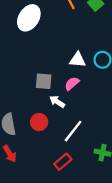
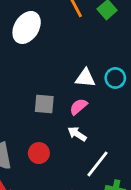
white arrow: (57, 102) -> (77, 134), moved
white line: (73, 131) -> (98, 164), moved

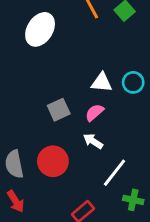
gray square: (44, 104) -> (59, 110), turned -30
red circle: (39, 153) -> (53, 161), size x1.4

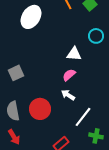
cyan circle: (133, 82) -> (96, 36), moved
gray square: (59, 110) -> (16, 73), moved

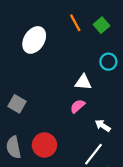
gray square: (16, 73) -> (17, 104), turned -35
white arrow: (68, 95) -> (103, 126), moved

